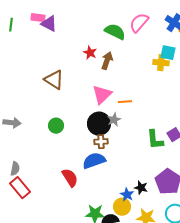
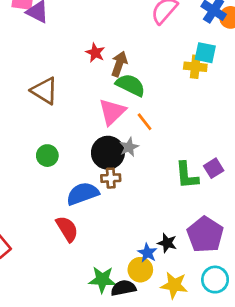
green semicircle: (115, 32) -> (130, 85), moved
orange line: (125, 102) -> (145, 122), turned 56
blue semicircle: (94, 161) -> (83, 194), moved

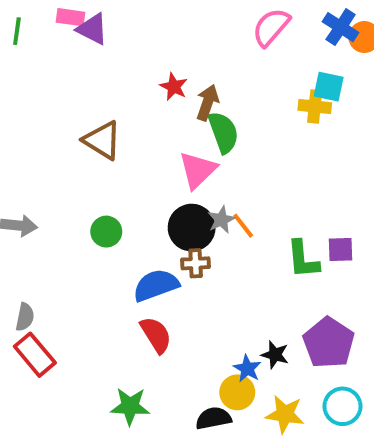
green semicircle: (130, 85) -> (223, 132), turned 44
orange line: (145, 122) -> (243, 226), moved
purple square: (214, 168) -> (341, 249), turned 30
red semicircle: (67, 229) -> (156, 335), moved
green star: (102, 280) -> (130, 406), moved

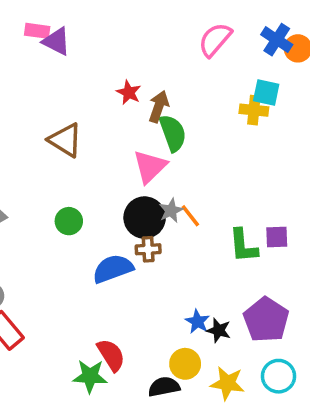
red semicircle: (156, 335) -> (111, 355), moved
blue star: (247, 369) -> (197, 322), moved

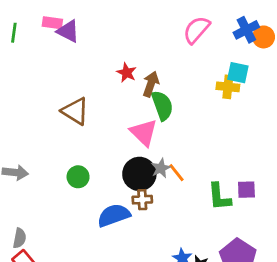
blue cross: (277, 40) -> (246, 30), turned 30
pink triangle: (150, 166) -> (144, 133), turned -32

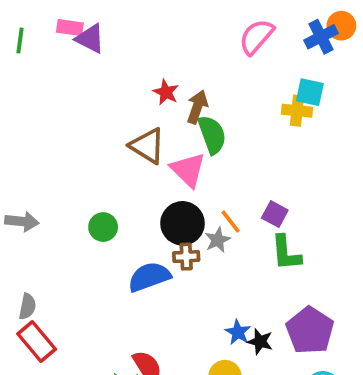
orange circle: (264, 37) -> (341, 26), moved
brown triangle: (75, 111) -> (147, 146), moved
gray star: (161, 168) -> (218, 240), moved
purple square: (246, 190) -> (275, 214), moved, turned 30

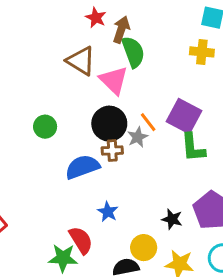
yellow cross: (297, 111) -> (202, 52), moved
purple square: (275, 214) -> (184, 116), size x1.6
blue star: (238, 332) -> (108, 212), moved

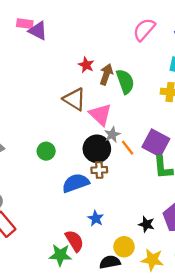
green semicircle: (133, 52) -> (125, 81), moved
gray star: (138, 137) -> (112, 135), moved

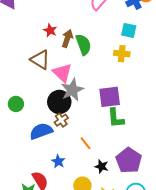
gray star: (112, 135) -> (72, 90), size x1.6
purple square: (156, 143) -> (110, 97), turned -35
orange line: (128, 148) -> (85, 143), moved
brown cross: (99, 170) -> (61, 120), turned -32

